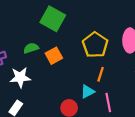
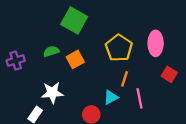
white star: (20, 77) -> (52, 93), moved
pink line: (108, 102) -> (139, 98), moved

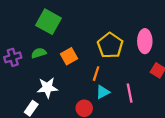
green square: (74, 20) -> (48, 22), moved
green semicircle: (51, 51) -> (39, 53), moved
orange line: (125, 79) -> (96, 74), moved

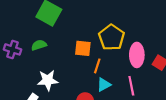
pink ellipse: (145, 41) -> (137, 55), moved
orange square: (69, 56) -> (83, 48), moved, turned 35
purple cross: (13, 57) -> (12, 49), turned 35

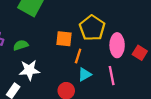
green semicircle: (39, 45) -> (21, 45), moved

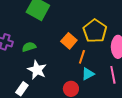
orange square: (64, 39) -> (69, 41), turned 35
white star: (29, 70) -> (37, 70), turned 30

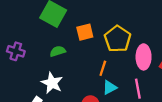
orange square: (69, 41) -> (85, 32), moved, turned 35
green semicircle: (29, 47) -> (58, 51), moved

